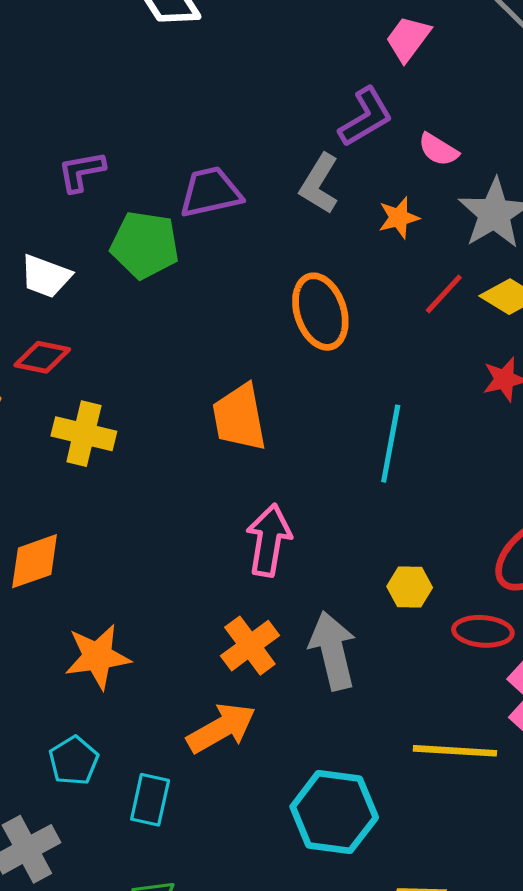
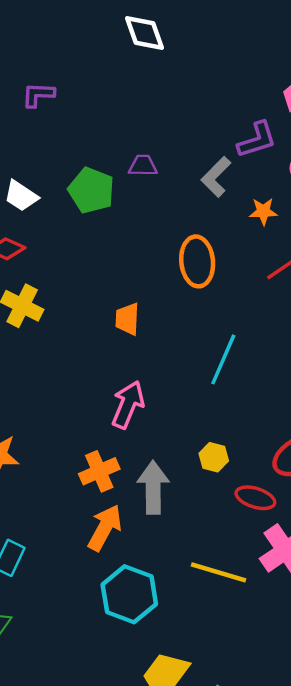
purple L-shape: (81, 171) -> (38, 95), moved
purple trapezoid: (210, 192) -> (143, 166), size x0.7
orange trapezoid: (239, 417) -> (127, 319), size x0.7
orange arrow: (221, 728) -> (105, 528), moved, turned -45

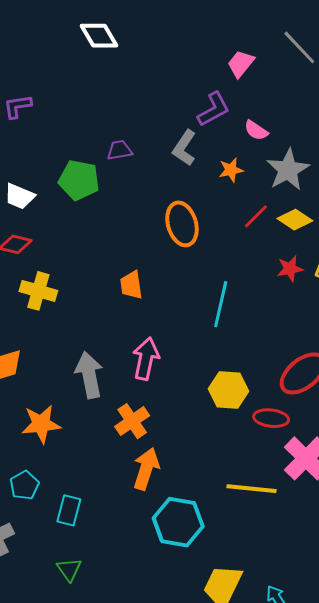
yellow hexagon: (214, 457) -> (228, 390), size x1.5
gray arrow: (153, 487) -> (89, 375), moved

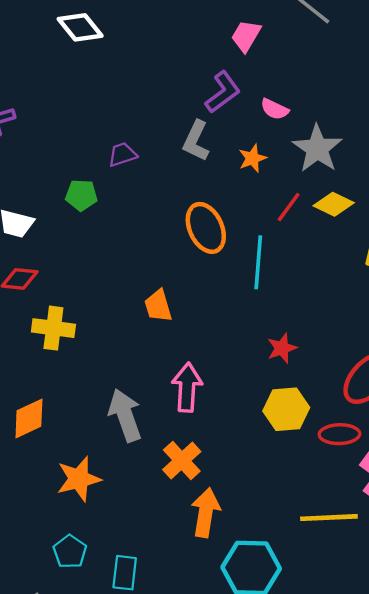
green pentagon: (79, 180) -> (81, 195), size x0.7
red star: (290, 269) -> (282, 348), moved
cyan line: (221, 304) -> (258, 262), moved

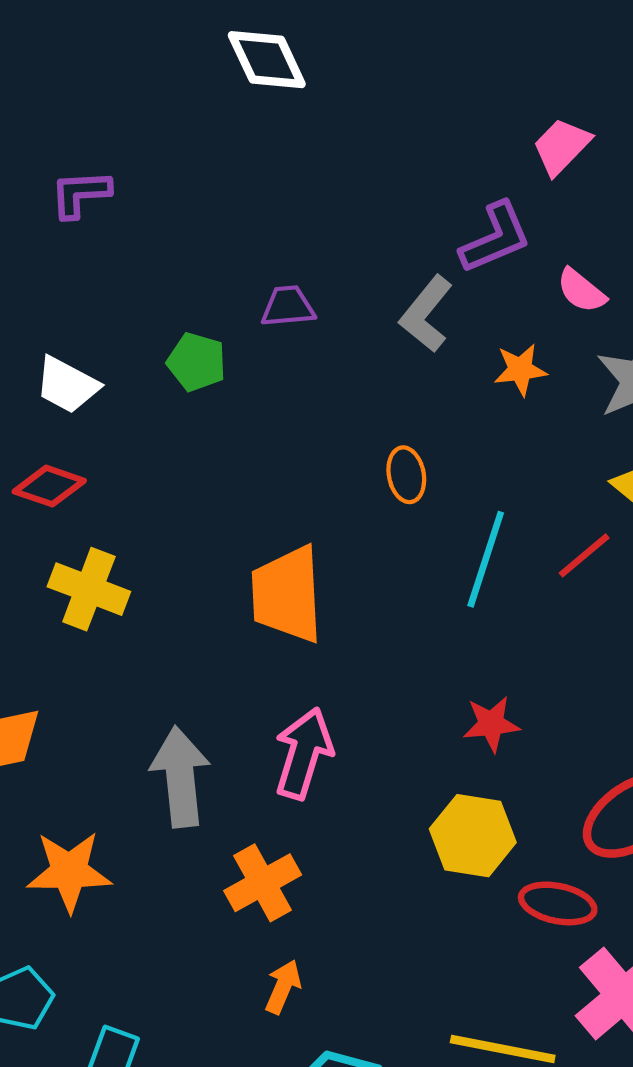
red line: (289, 207) -> (584, 555), moved
orange ellipse: (206, 228) -> (406, 475), size x0.6
orange trapezoid: (158, 306) -> (287, 594), size x1.6
orange arrow: (206, 513) -> (283, 987), size x0.6

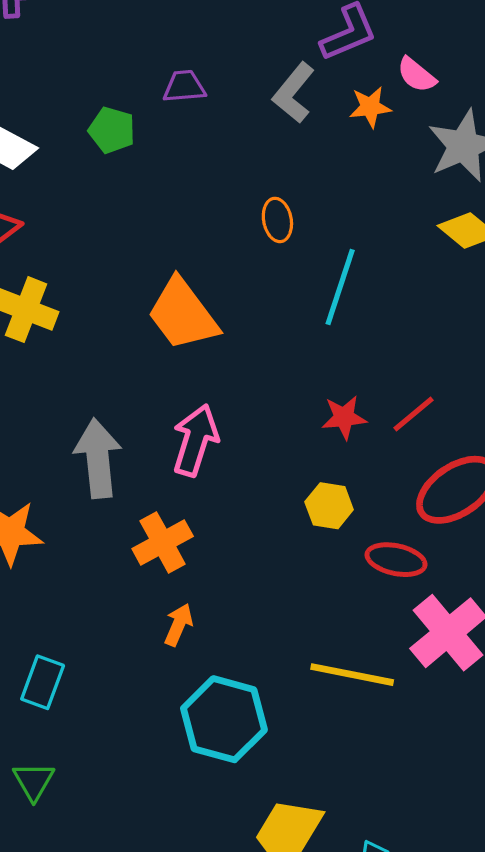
orange star: (520, 370) -> (370, 107), moved
red line: (584, 555) -> (413, 414), moved
orange trapezoid: (287, 594) -> (183, 314), turned -34
yellow hexagon: (473, 836) -> (329, 506), size x0.7

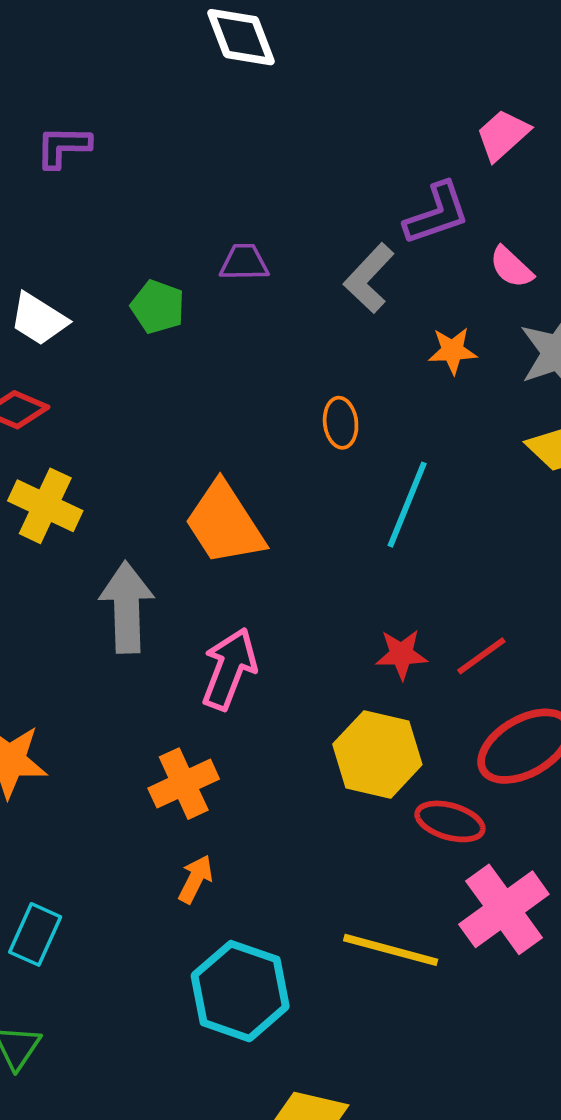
orange star: (370, 107) -> (452, 351), moved
gray arrow: (98, 458) -> (127, 607), moved
yellow hexagon: (329, 506) -> (377, 754), size x1.6

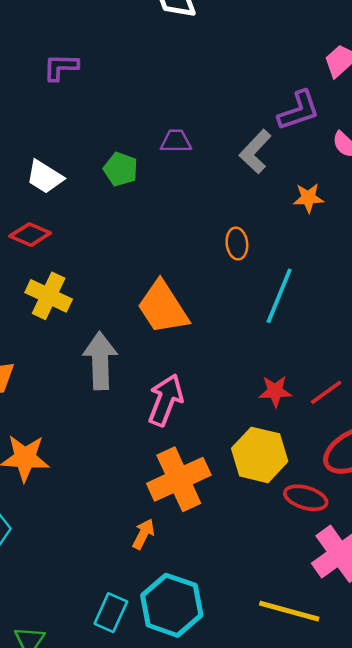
orange cross: (184, 784) -> (179, 479), moved, size x1.4
cyan rectangle: (35, 934) -> (111, 613), moved
yellow line: (391, 950) -> (289, 611), moved

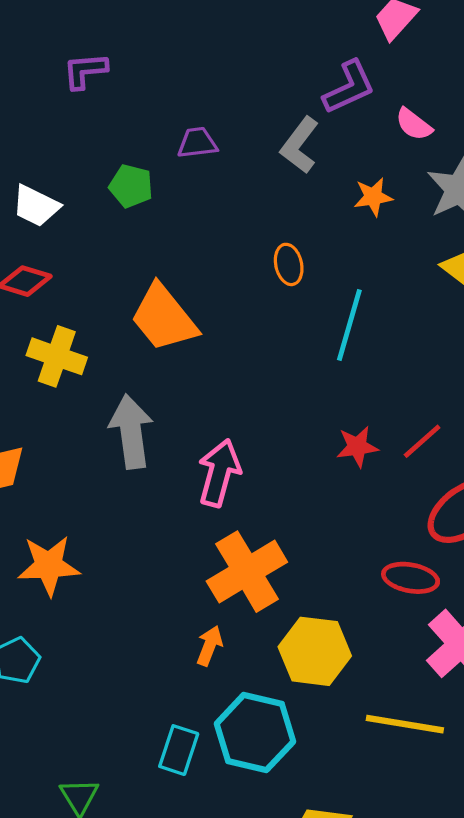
purple L-shape: (61, 67) -> (85, 71), moved
orange trapezoid: (163, 307) -> (164, 318), moved
yellow hexagon: (260, 455) -> (315, 651), moved

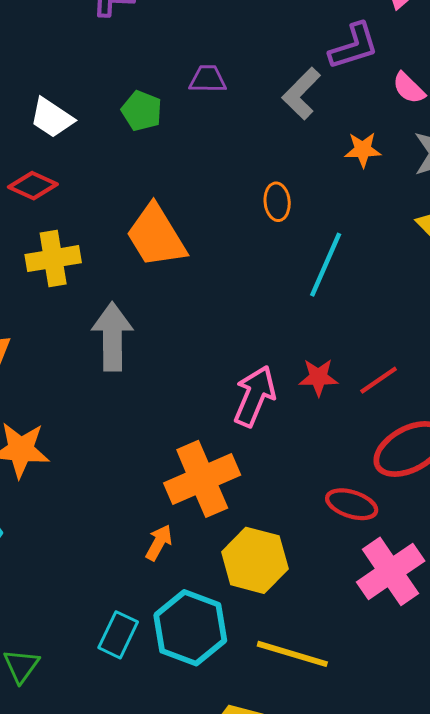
yellow cross: (57, 356) -> (53, 259), turned -36
pink arrow: (219, 473) -> (255, 396), moved
yellow line: (405, 724) -> (292, 654), moved

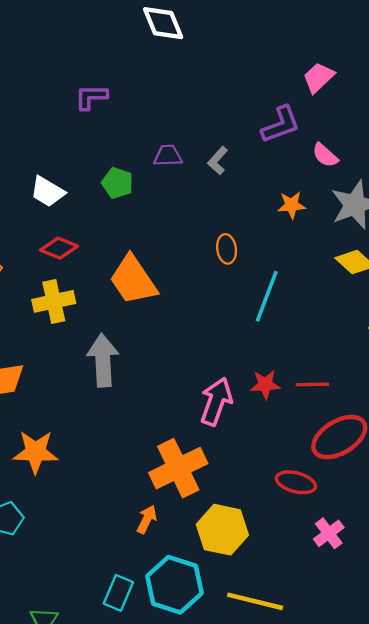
gray L-shape: (301, 93) -> (218, 161), moved, size x0.7
red diamond: (33, 186) -> (59, 248), moved
red line: (379, 380) -> (312, 384), turned 36
pink cross: (391, 571) -> (329, 533), size x0.6

